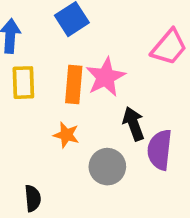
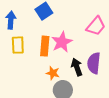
orange star: (66, 135) -> (53, 73), moved
purple semicircle: (160, 150) -> (94, 63), moved

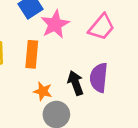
pink star: (62, 42) -> (55, 24), moved

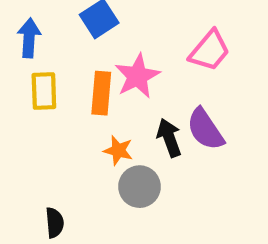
pink star: (55, 24) -> (137, 76), moved
purple semicircle: (99, 78) -> (205, 129), turned -40

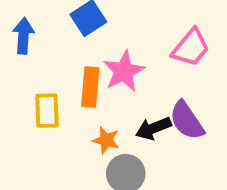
yellow rectangle: (44, 91) -> (47, 111), moved
black arrow: (169, 138) -> (153, 128), turned -92

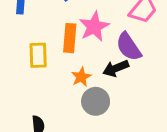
purple semicircle: (187, 120) -> (129, 47), moved
orange star: (106, 140) -> (81, 77), turned 30

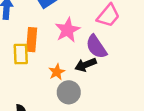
orange rectangle: (70, 38) -> (32, 40), moved

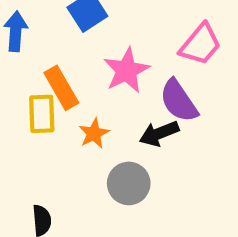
orange rectangle: (32, 40) -> (61, 88), turned -35
orange star: (57, 72) -> (94, 133), moved

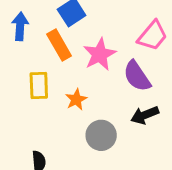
orange rectangle: (61, 88) -> (59, 45), moved
black arrow: (159, 133) -> (145, 115), moved

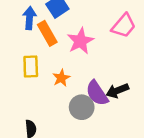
blue arrow: (20, 26) -> (29, 18), moved
purple semicircle: (137, 76) -> (97, 93), moved

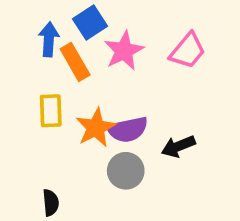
pink star: (80, 41) -> (124, 51), moved
orange star: (61, 78) -> (96, 128), size x1.5
purple semicircle: (97, 93) -> (128, 129), moved, turned -68

